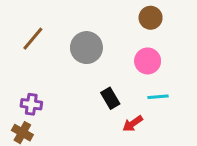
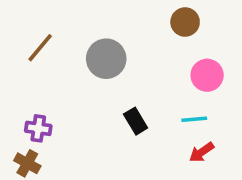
pink circle: (148, 61) -> (207, 75), moved
red arrow: (133, 124) -> (202, 152), moved

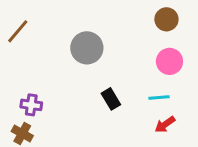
brown circle: (185, 22) -> (166, 19), moved
brown line: (40, 48) -> (18, 31), moved

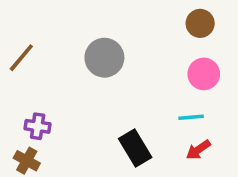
brown line: (18, 31) -> (21, 58), moved
black rectangle: (111, 99) -> (135, 148), moved, size x1.4

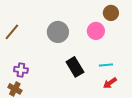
pink circle: (204, 74) -> (96, 31), moved
black rectangle: (135, 148) -> (75, 67), moved

